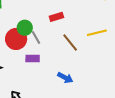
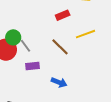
red rectangle: (56, 17) -> (63, 15), moved
purple rectangle: (33, 59) -> (32, 66), moved

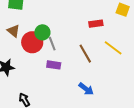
yellow line: (85, 34) -> (113, 48), turned 42
blue arrow: (59, 82) -> (86, 89), moved

